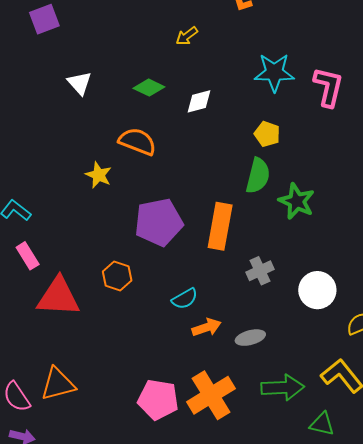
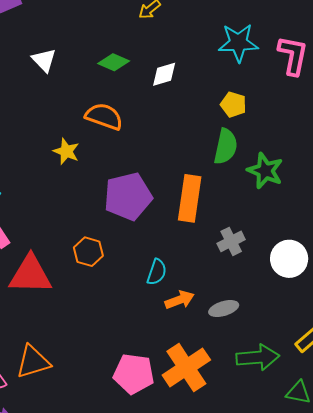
cyan semicircle: (185, 299) -> (157, 272), turned -40

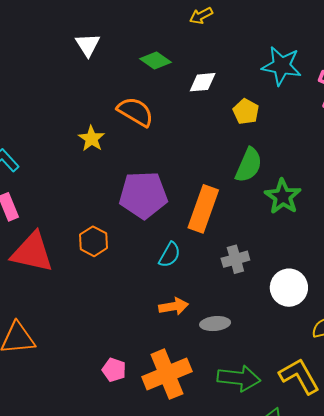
yellow pentagon: (233, 105) -> (246, 112), moved
cyan semicircle: (157, 272) -> (170, 255), moved
pink pentagon: (134, 374) -> (114, 370), size x0.6

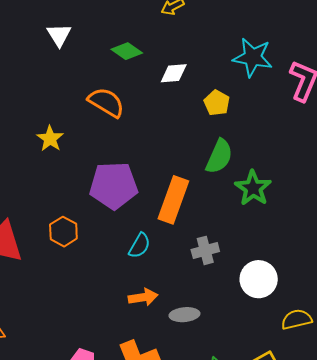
yellow star: (92, 139) -> (50, 139), moved

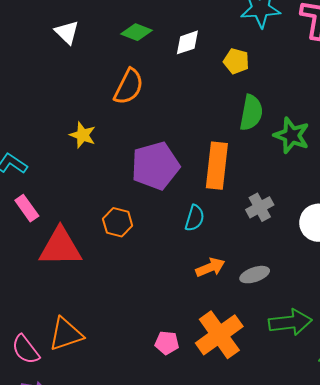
orange semicircle: (106, 102) -> (129, 87), turned 99

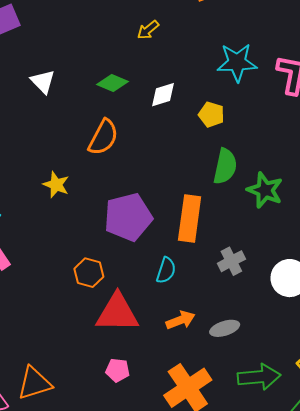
red triangle: (60, 247) -> (117, 313), moved
pink pentagon: (167, 343) -> (118, 370), moved

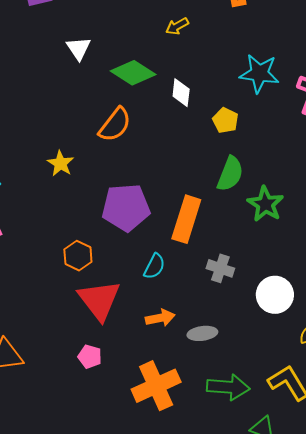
white triangle: (43, 82) -> (79, 48), moved
green diamond: (112, 83) -> (133, 73), size x1.4
white diamond: (163, 95) -> (181, 93), turned -76
gray cross: (231, 261) -> (220, 268), turned 36
red triangle: (117, 313) -> (99, 300), turned 42

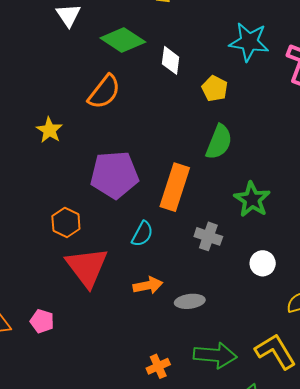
green star: (265, 204) -> (252, 199), moved
white circle: (275, 295) -> (263, 263), size x0.7
pink pentagon: (90, 357) -> (42, 321), moved
orange cross: (156, 386) -> (158, 366), moved, size x0.5

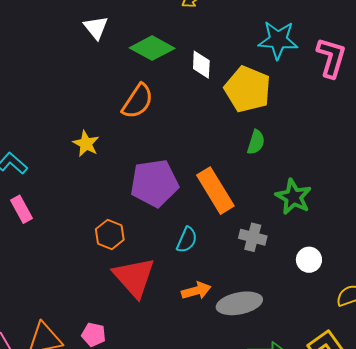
yellow pentagon: (215, 89) -> (247, 89), size x1.8
green semicircle: (219, 142) -> (256, 142), size x0.7
orange rectangle: (175, 187) -> (215, 191), turned -45
gray ellipse: (190, 301) -> (239, 303), size x1.5

